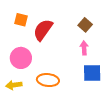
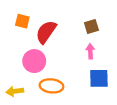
brown square: (85, 25) -> (91, 27), turned 32
pink circle: (21, 58) -> (34, 61), moved

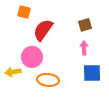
orange square: (22, 21) -> (24, 12), moved
yellow arrow: (15, 91) -> (13, 72), moved

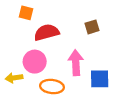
red semicircle: (43, 30) -> (47, 32), turned 40
pink arrow: (84, 48) -> (76, 63), moved, size x1.6

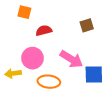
red semicircle: (47, 32) -> (44, 31), size x0.7
pink arrow: (76, 63) -> (71, 59), turned 125

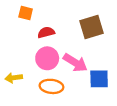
brown square: (87, 25) -> (91, 27), size x1.6
pink circle: (32, 58) -> (47, 58), moved

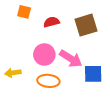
red semicircle: (46, 32) -> (51, 22), moved

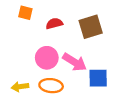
yellow arrow: (13, 73) -> (20, 87), moved

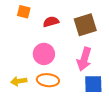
pink arrow: (75, 62) -> (84, 59), moved, turned 75
blue square: (98, 78) -> (93, 84), moved

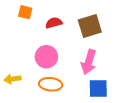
yellow arrow: (19, 81) -> (12, 79), moved

